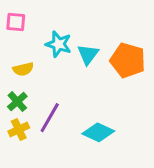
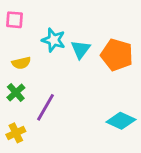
yellow cross: (19, 129) -> (16, 133), moved
cyan diamond: (98, 132) -> (121, 121), moved

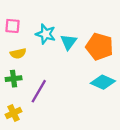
pink square: (15, 20) -> (12, 26), moved
green cross: (16, 93) -> (14, 79), turned 35
cyan diamond: (121, 121) -> (103, 82), moved

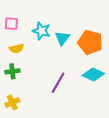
purple line: (39, 91) -> (58, 83), moved

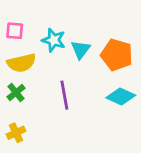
yellow semicircle: (17, 49) -> (21, 63), size x1.5
green cross: (12, 71) -> (16, 92), turned -32
purple line: (58, 83) -> (64, 95), moved, turned -40

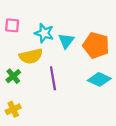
yellow semicircle: (21, 63) -> (31, 56), moved

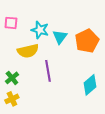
orange pentagon: (96, 45) -> (87, 41), turned 30
green cross: (13, 76) -> (12, 78), moved
cyan diamond: (99, 79) -> (90, 85), moved, turned -65

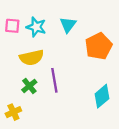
cyan star: (40, 30) -> (36, 27), moved
cyan triangle: (60, 37) -> (68, 25), moved
green cross: (12, 78) -> (29, 86), moved

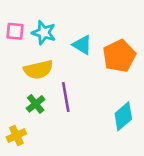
cyan triangle: (68, 25) -> (82, 45), moved, turned -36

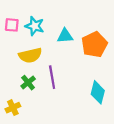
cyan triangle: (82, 45) -> (65, 36), turned -35
cyan diamond: (123, 116) -> (98, 92), turned -35

